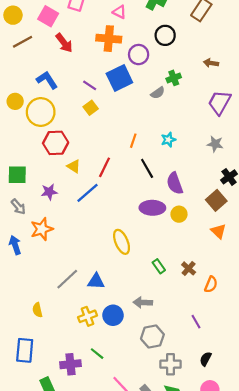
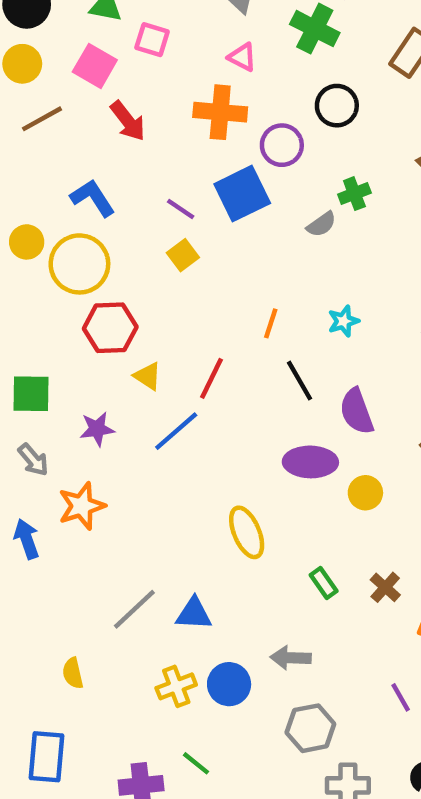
yellow circle: (179, 214) -> (365, 493), moved

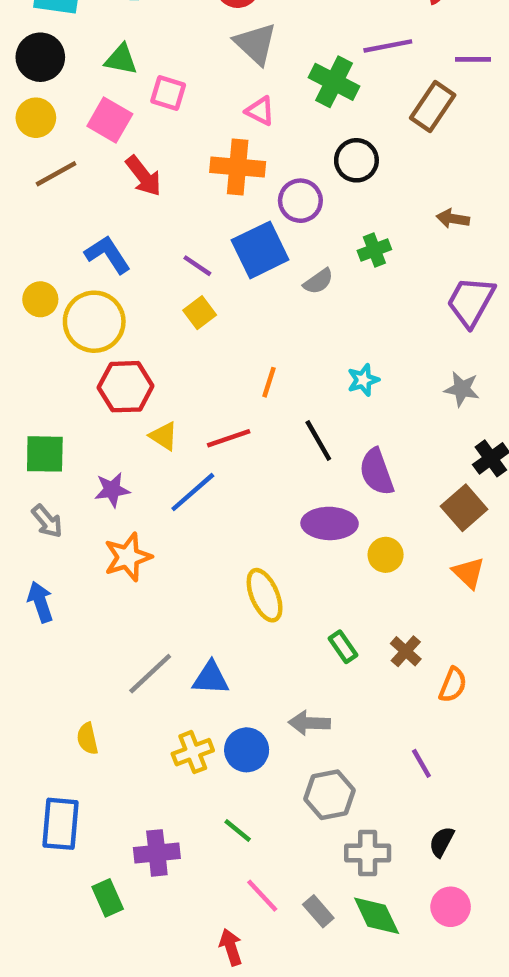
gray semicircle: (321, 224) -> (318, 281), moved
orange line: (271, 323) -> (269, 382), moved
red line: (211, 378) -> (229, 438), turned 45
orange star: (82, 506) -> (128, 557), moved
green line: (196, 763) -> (238, 831), moved

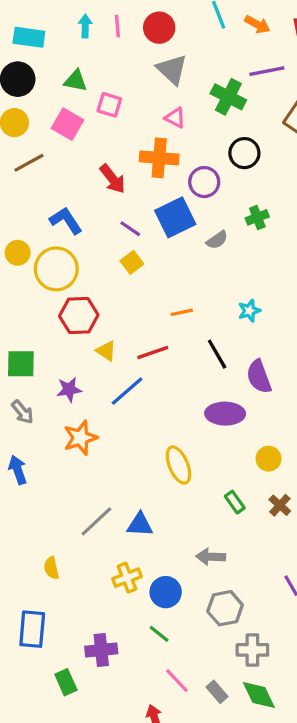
red arrow: (143, 176) -> (113, 179), moved
orange line: (269, 382) -> (182, 312), turned 60
yellow circle: (386, 555) -> (269, 459), moved
blue circle: (247, 750) -> (166, 592), moved

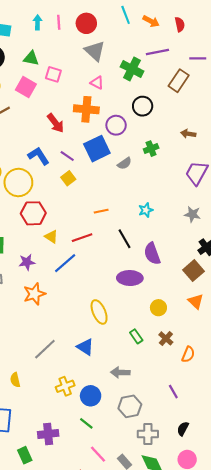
blue L-shape: (66, 221) -> (39, 156), moved
blue triangle: (140, 525) -> (85, 347), moved, turned 30

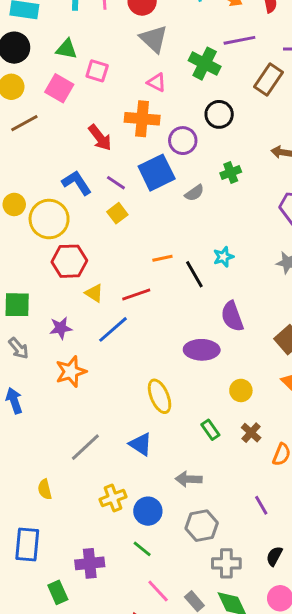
black line: (125, 239) -> (194, 274), moved

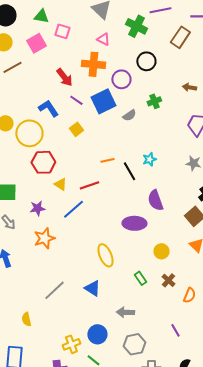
pink square: (59, 88) -> (36, 43), turned 30
purple line: (116, 183) -> (76, 100), moved
yellow cross: (113, 498) -> (71, 344), moved

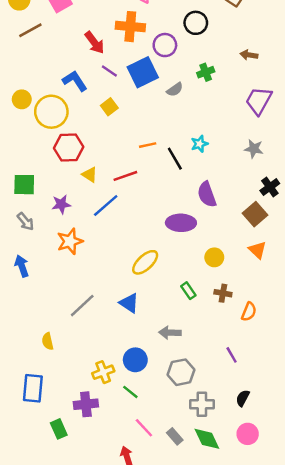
yellow ellipse: (105, 255) -> (145, 262), turned 70
brown cross: (168, 280) -> (223, 293), turned -32

